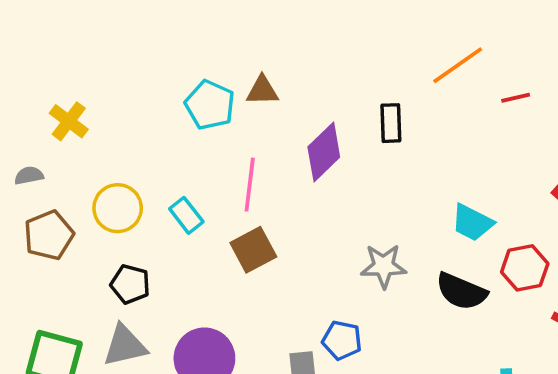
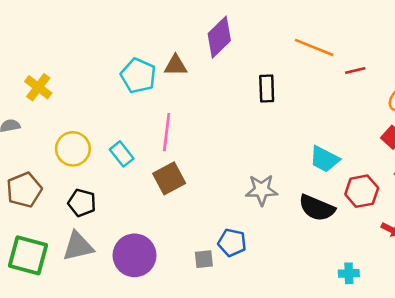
orange line: (458, 65) -> (314, 47), turned 57
purple diamond: (324, 152) -> (219, 37), moved
brown pentagon: (49, 235) -> (24, 190), moved

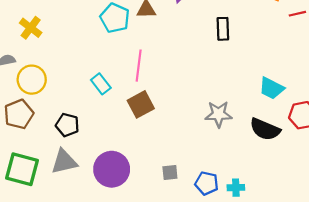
yellow circle: (73, 149) -> (32, 80), moved
blue pentagon: (232, 243) -> (207, 183), moved
cyan cross: (349, 273) -> (236, 188), moved

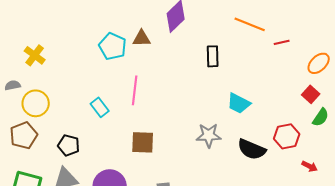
cyan trapezoid: (271, 88) -> (239, 103), moved
brown square: (141, 104) -> (143, 142), moved, turned 30

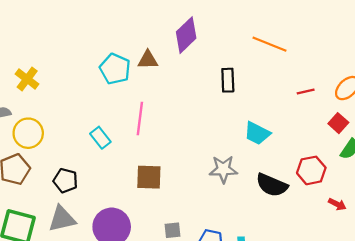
red line: (282, 42) -> (306, 91), moved

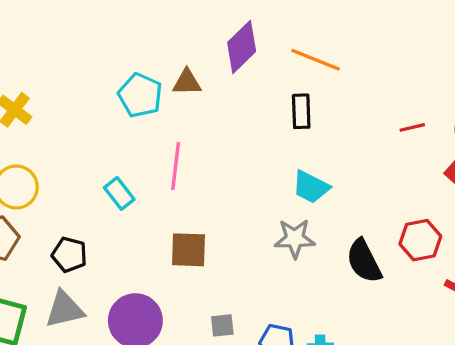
orange line: (270, 44) -> (316, 60), moved
cyan trapezoid: (257, 133) -> (311, 187), moved
black semicircle: (272, 185) -> (364, 261), turned 40

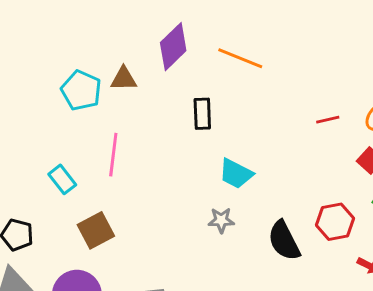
black rectangle: (301, 111) -> (202, 114), moved
gray star: (295, 239) -> (221, 220), size x0.7
brown square: (188, 250) -> (96, 230), moved, turned -30

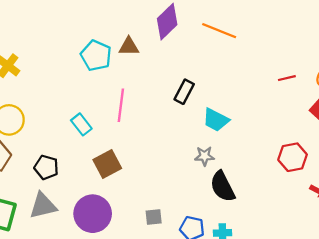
black rectangle: (202, 114) -> (184, 92), moved, turned 30
black semicircle: (284, 241) -> (223, 187), moved

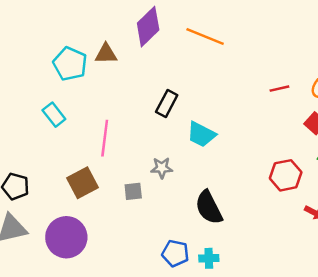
pink line: (121, 105) -> (105, 138), moved
cyan rectangle: (81, 124) -> (54, 115), moved
gray star: (204, 156) -> (162, 168), moved
gray square: (154, 217) -> (133, 191), moved

